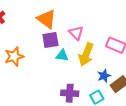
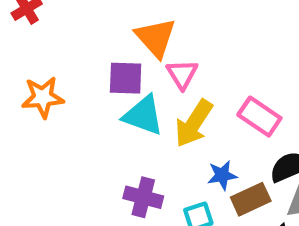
orange triangle: (47, 19) -> (156, 38), moved
cyan triangle: (62, 55) -> (143, 115), size x1.5

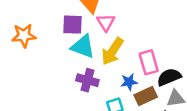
pink rectangle: (259, 117) -> (149, 62), moved, turned 40
purple cross: (143, 197) -> (87, 80), moved

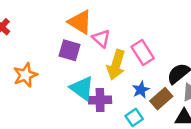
purple square: (73, 25) -> (69, 50), turned 30
cyan triangle: (83, 46) -> (82, 88), moved, turned 32
pink rectangle: (149, 62) -> (143, 52), moved

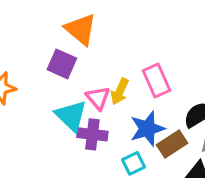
pink triangle: (101, 39) -> (98, 98), moved
yellow arrow: (116, 65) -> (120, 92), size x0.7
blue star: (141, 90) -> (147, 129), size x1.5

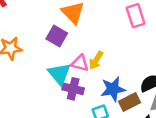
pink rectangle: (156, 80) -> (136, 16), moved
pink triangle: (98, 98) -> (80, 63), turned -42

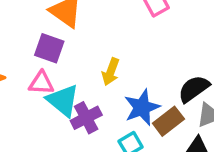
pink triangle: (80, 63) -> (41, 83), moved
purple cross: (73, 89) -> (86, 118), turned -30

